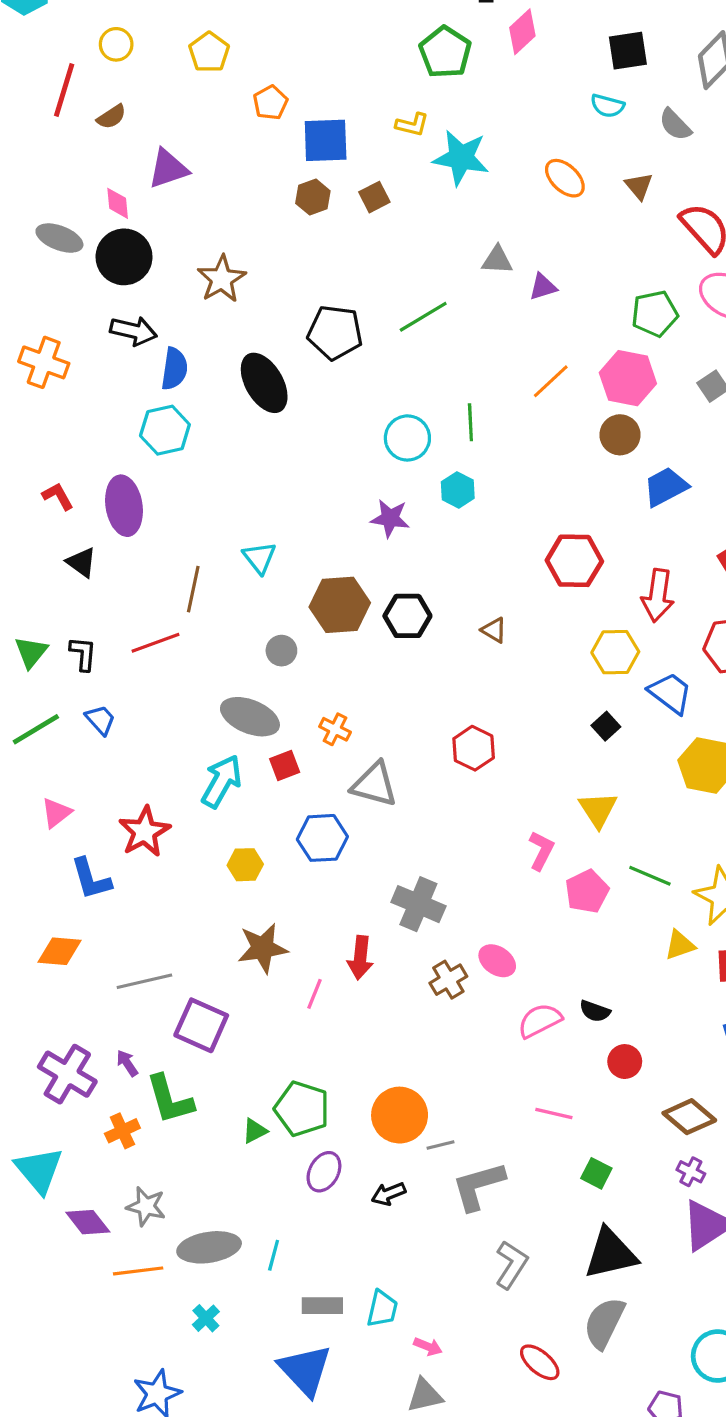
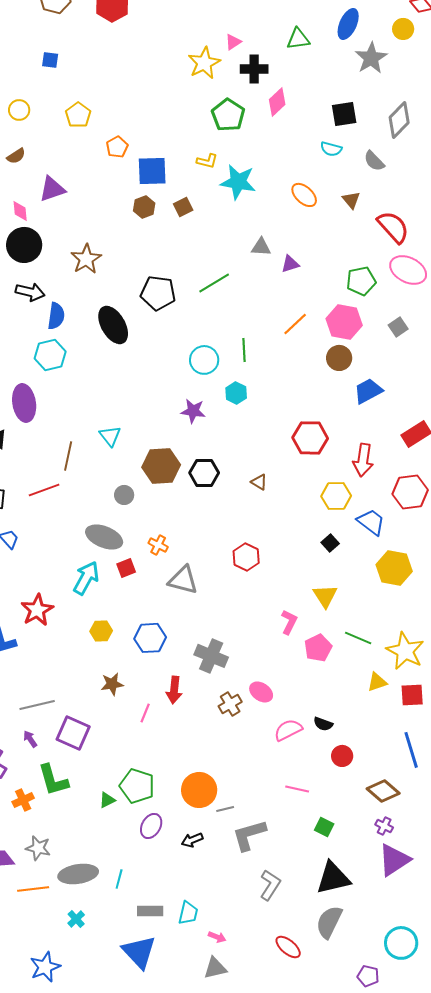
blue hexagon: (322, 838) -> (150, 638), moved
brown star: (263, 948) -> (112, 684), size x0.7
purple arrow: (127, 1063) -> (30, 739), moved

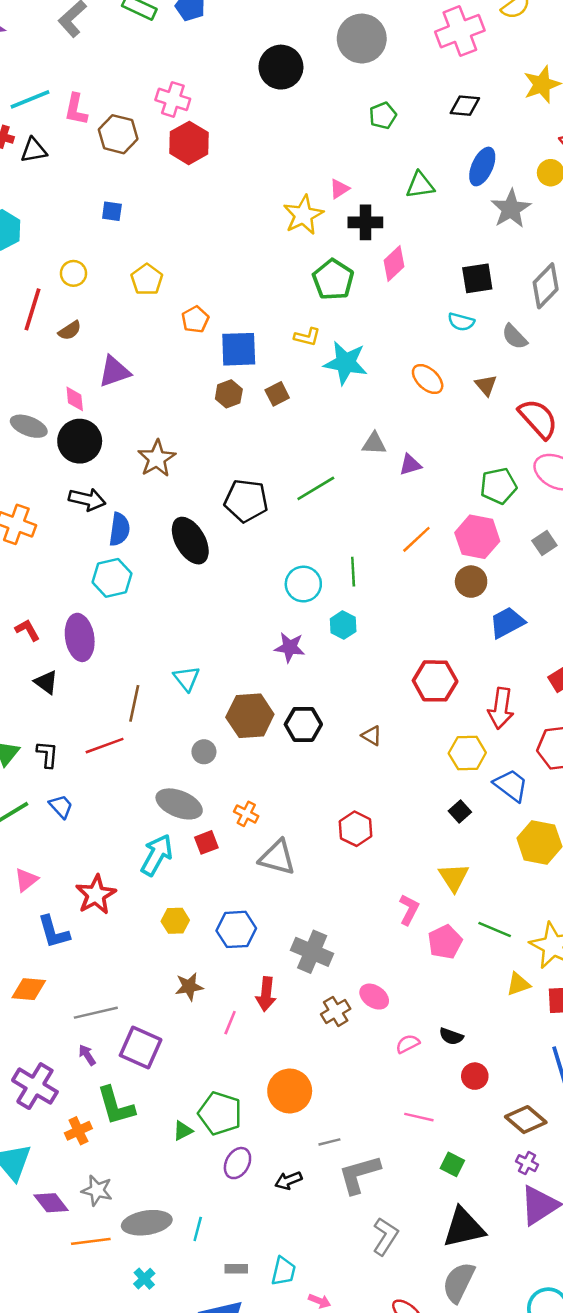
pink semicircle: (288, 730) -> (408, 1044), size x0.7
orange circle: (199, 790) -> (290, 1091), moved
gray rectangle: (150, 911) -> (236, 1269), size x0.7

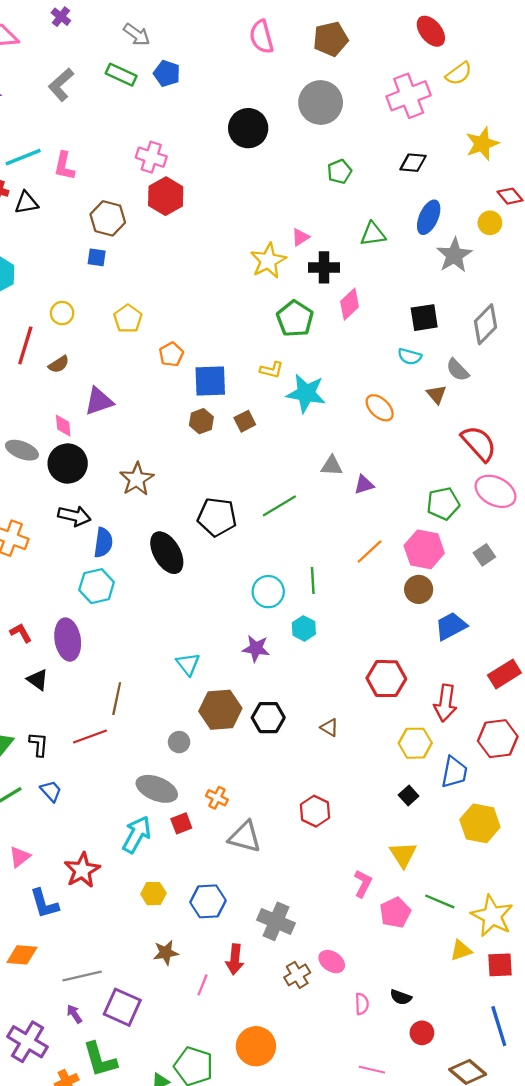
brown hexagon: (118, 134) -> (108, 218), moved
brown triangle: (486, 385) -> (436, 394), moved
cyan triangle: (187, 678) -> (188, 664), moved
blue trapezoid: (511, 785) -> (454, 772), turned 64
pink semicircle: (408, 1044) -> (362, 1004), turned 115

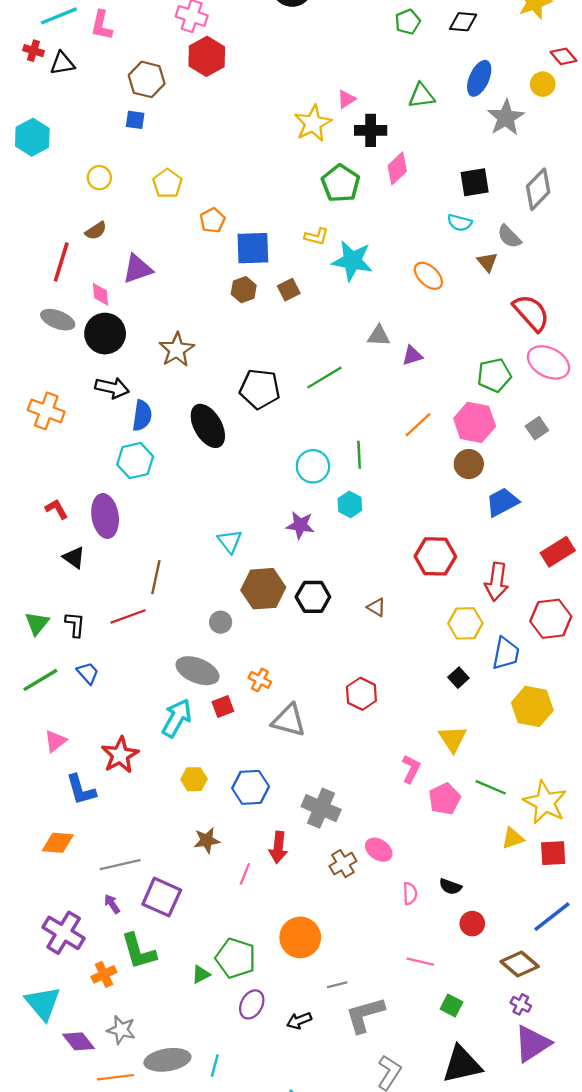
green pentagon: (340, 172) -> (408, 22), moved
red line: (25, 345) -> (61, 262), moved
blue line: (499, 1026) -> (552, 917), turned 69

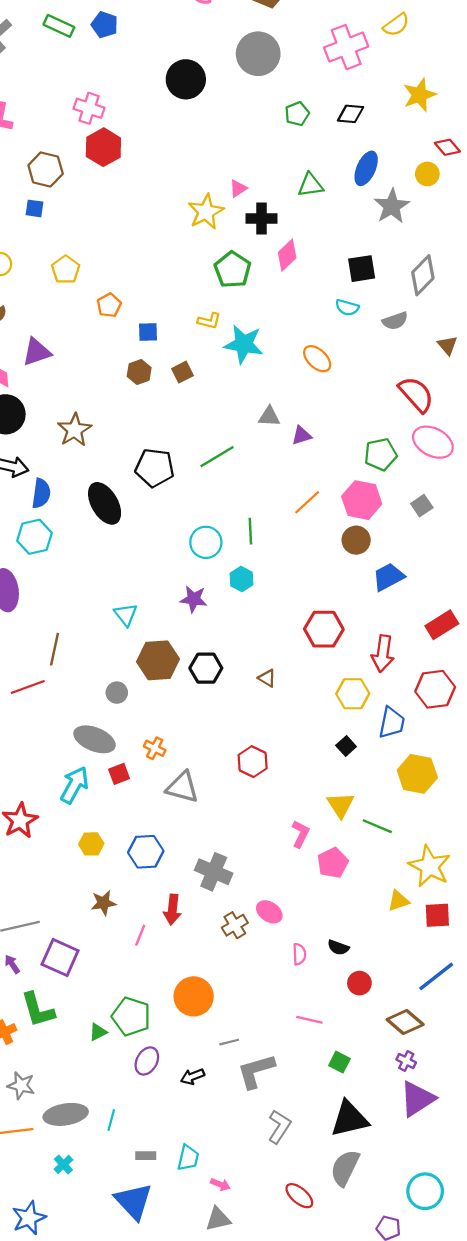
gray semicircle: (509, 237) -> (395, 321), turned -65
blue square: (253, 248) -> (148, 332), size x0.6
brown triangle: (487, 262) -> (447, 345), moved
green line: (491, 787) -> (377, 826), moved

